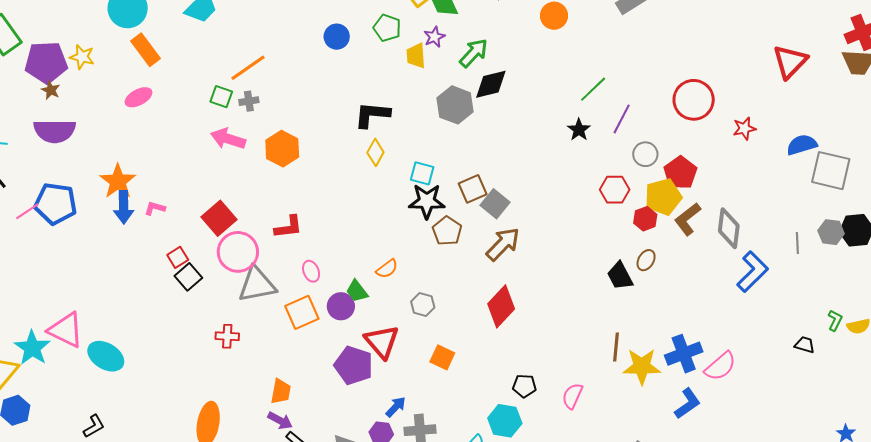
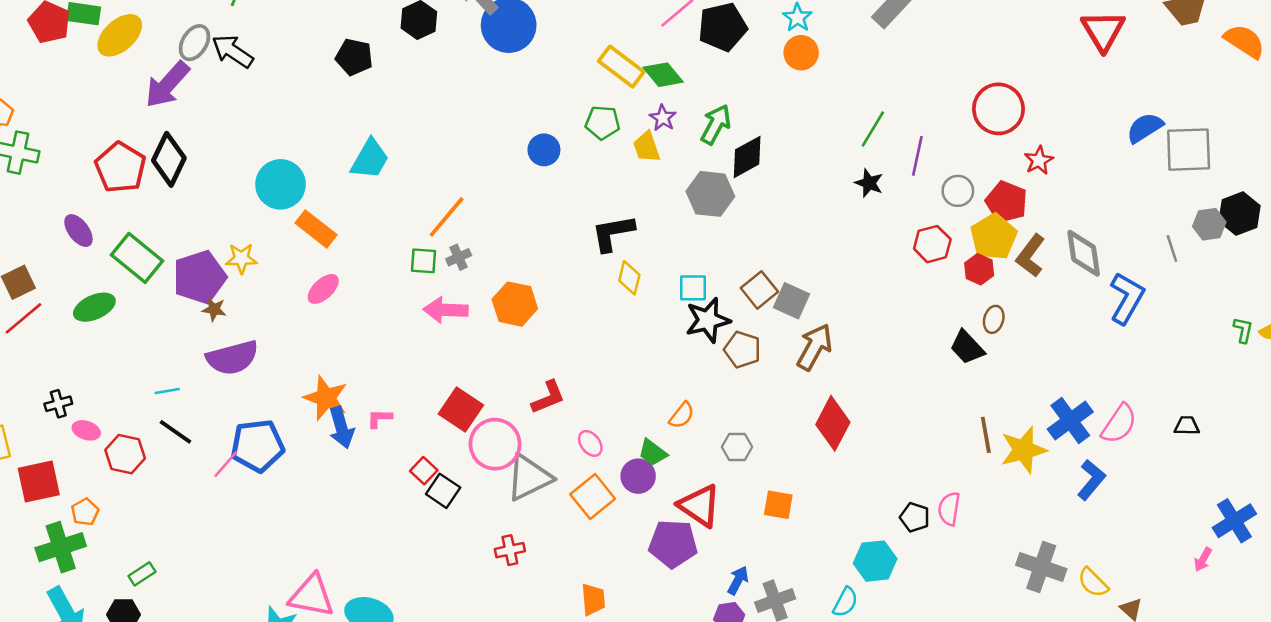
red star: (744, 128) -> (1039, 160), moved
black trapezoid: (805, 345) -> (1187, 426), moved
black pentagon: (524, 386) -> (915, 517), moved, turned 30

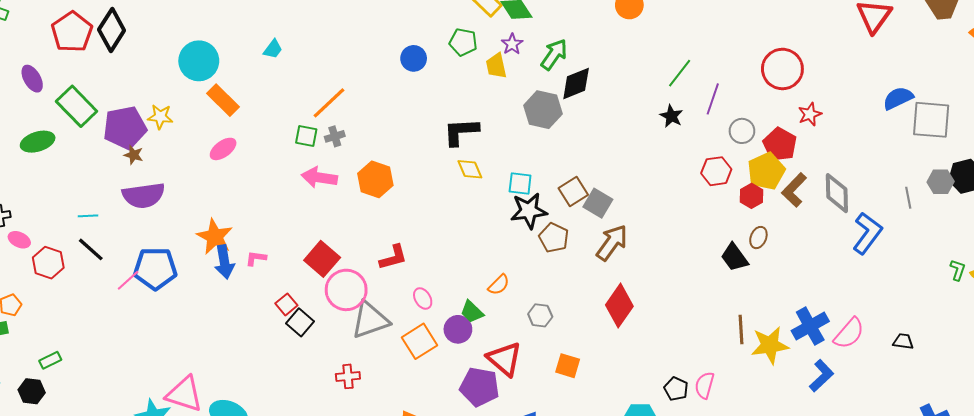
cyan trapezoid: (370, 159) -> (273, 49), size x0.6
yellow diamond: (629, 278) -> (470, 169), turned -44

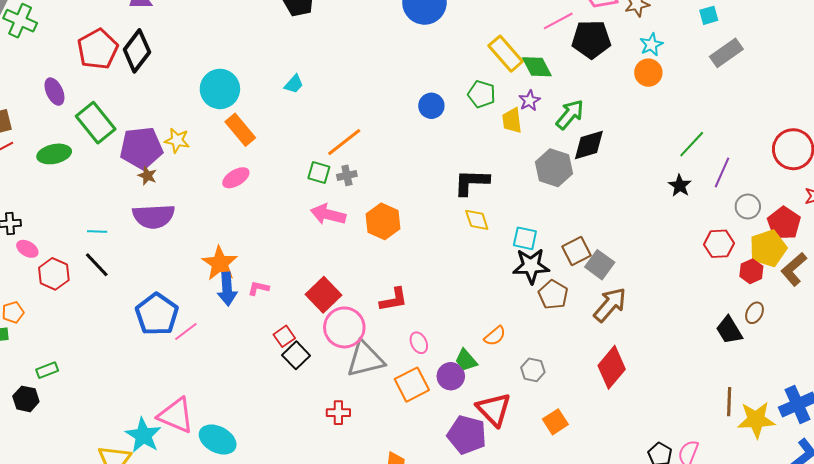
blue pentagon: (155, 268) -> (157, 314), moved, turned 30
pink line: (128, 280) -> (186, 331), moved
orange square: (568, 366) -> (555, 422), turned 35

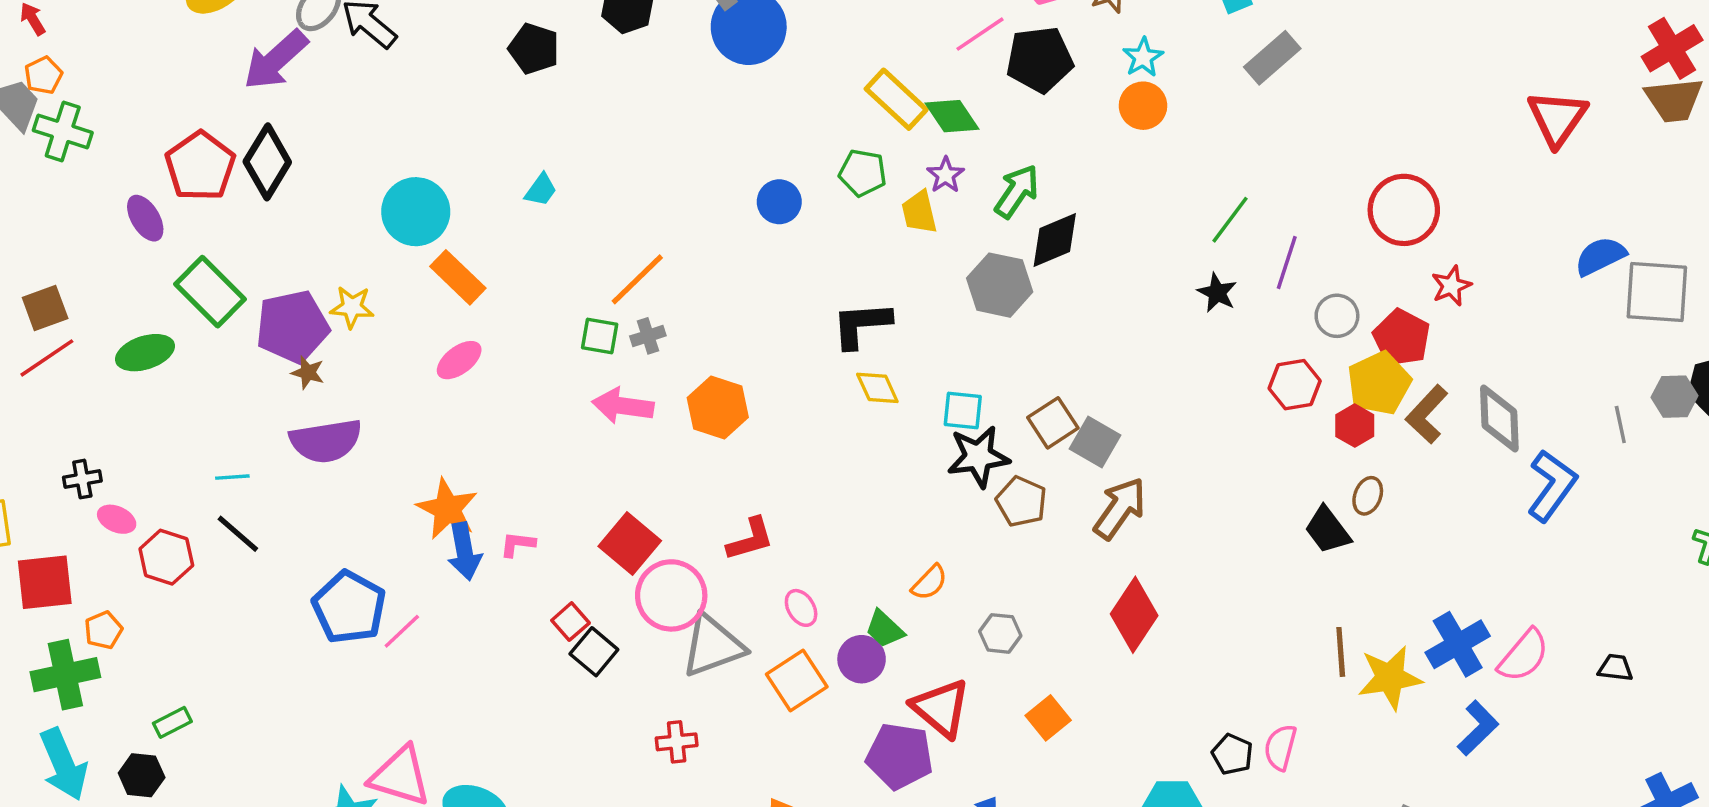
purple ellipse: (54, 92) -> (145, 218), moved

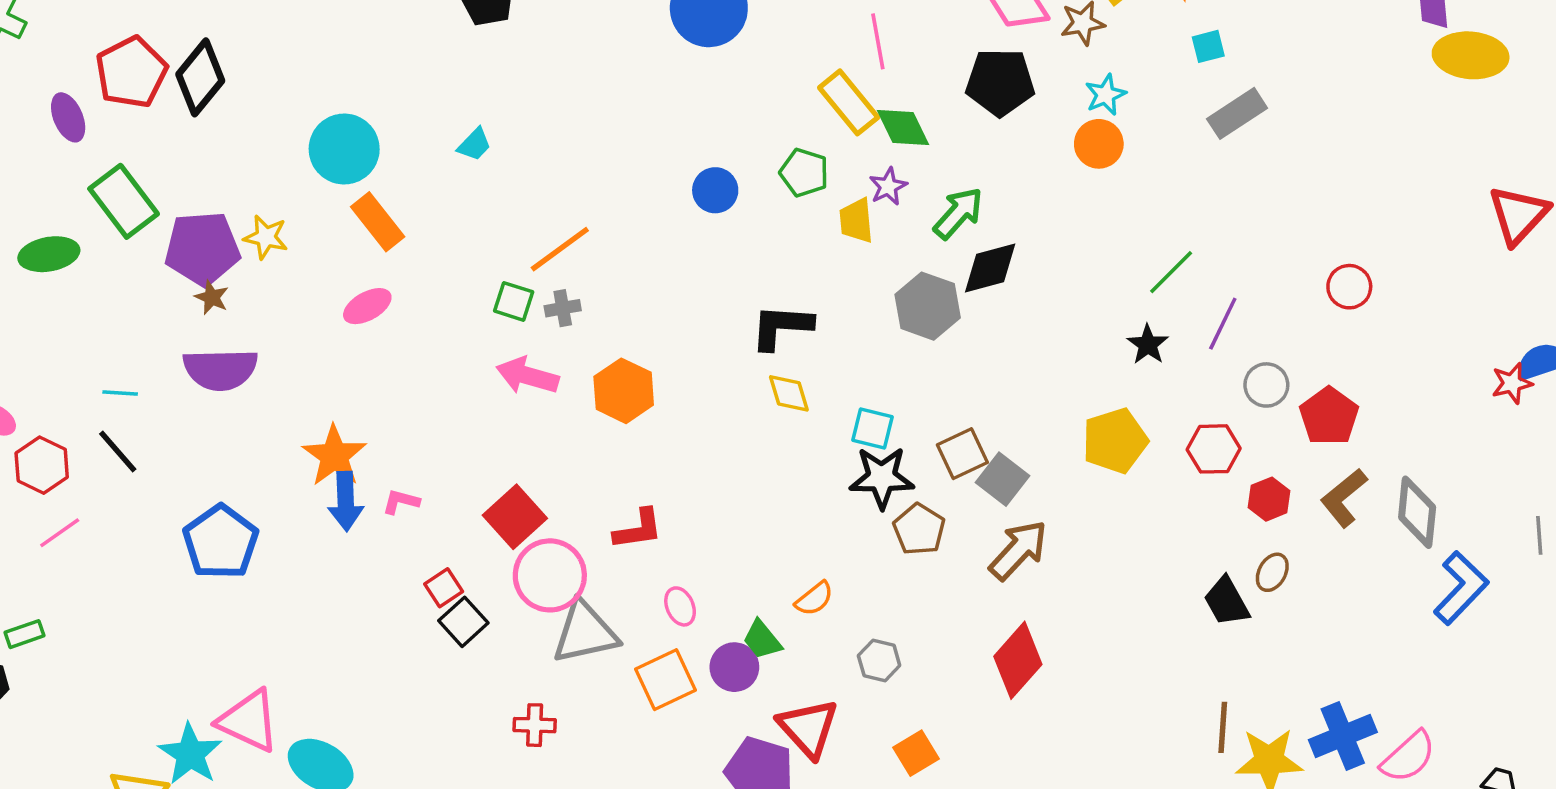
pink line: (980, 34) -> (878, 41), moved, turned -74
red circle: (1404, 210) -> (1349, 287), size x0.6
red star: (1451, 286) -> (1512, 383), moved
yellow pentagon: (1379, 383) -> (1115, 441), moved
pink line: (402, 631) -> (60, 533), moved

